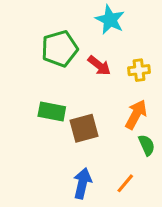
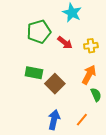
brown square: (84, 128) -> (55, 84), turned -30

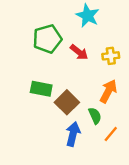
green semicircle: (96, 95) -> (95, 116), moved
blue arrow: (54, 120) -> (73, 134), moved
orange line: (82, 120) -> (111, 134), moved

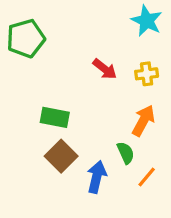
cyan star: (88, 16) -> (147, 21), moved
green pentagon: (47, 39) -> (26, 38), moved
brown square: (67, 102) -> (61, 156), moved

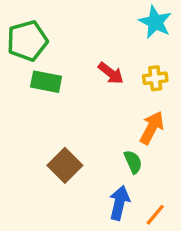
green rectangle: (55, 117) -> (46, 82), moved
blue arrow: (97, 177) -> (119, 203), moved
orange line: (147, 177) -> (155, 215), moved

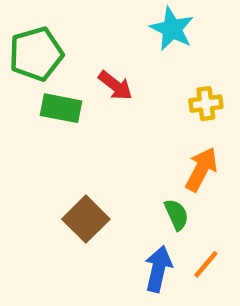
cyan star: (155, 22) -> (172, 29), moved
red arrow: (111, 73) -> (115, 86), moved
orange line: (155, 215) -> (206, 264), moved

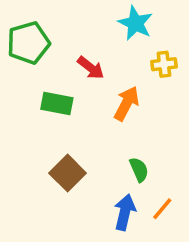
yellow cross: (206, 104) -> (164, 64), moved
green rectangle: (61, 108) -> (57, 103), moved
orange arrow: (201, 169) -> (126, 103), moved

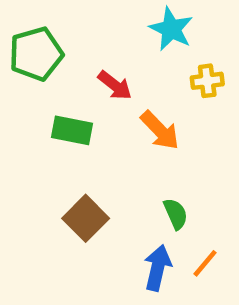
orange arrow: (126, 103) -> (160, 130), turned 108

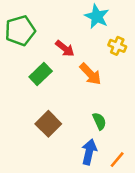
yellow cross: (207, 81) -> (117, 46), turned 30
green rectangle: (72, 130) -> (41, 74), turned -55
orange line: (205, 263) -> (117, 160), moved

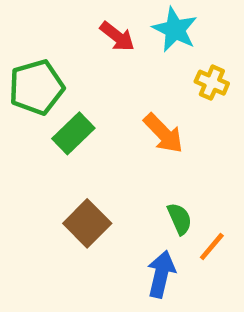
green pentagon: (20, 31) -> (36, 87), moved
red arrow: (65, 48) -> (117, 36), moved
orange line: (117, 160) -> (212, 246), moved

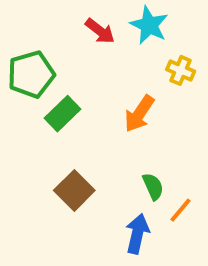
orange arrow: (163, 133) -> (139, 114), turned 78

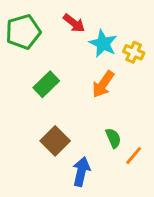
cyan star: (149, 25) -> (103, 43), moved
green pentagon: (31, 74) -> (23, 32), moved
blue arrow: (137, 234) -> (81, 172), moved

